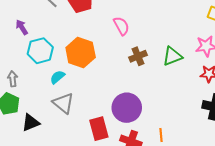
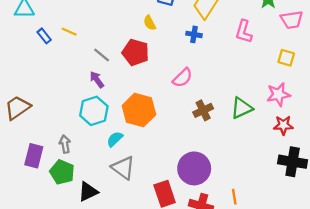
pink semicircle: (121, 26) -> (182, 78), turned 78
purple arrow: (22, 27) -> (97, 79), moved

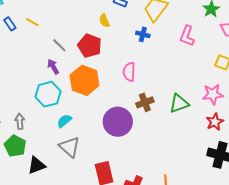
pink semicircle: (182, 78) -> (129, 72), turned 132
orange hexagon: (139, 110) -> (84, 80), moved
red star: (283, 125) -> (215, 122), turned -30
purple circle: (194, 168) -> (118, 122), moved

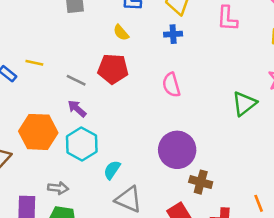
orange hexagon: (84, 80) -> (38, 132), moved
brown cross: (145, 102) -> (201, 182), moved, turned -36
gray arrow: (20, 121) -> (58, 188), turned 119

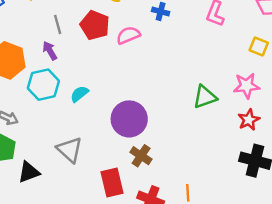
gray line: (76, 80) -> (58, 24), turned 30
pink semicircle: (171, 85) -> (128, 35), moved, turned 65
cyan semicircle: (112, 170) -> (79, 94), moved

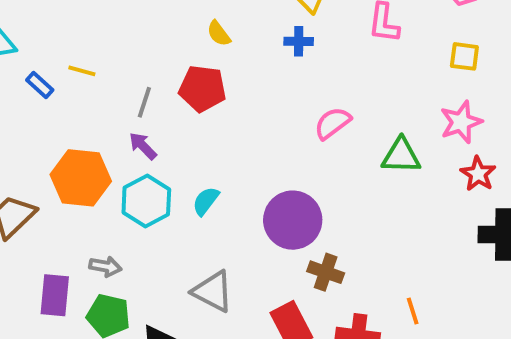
gray line: (58, 24) -> (144, 102), turned 48
pink semicircle: (128, 35) -> (333, 123), moved
green triangle: (205, 97) -> (401, 156), turned 35

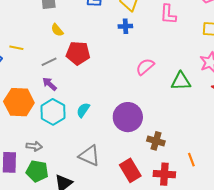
yellow semicircle: (219, 33) -> (57, 30), moved
gray line: (144, 102) -> (49, 62), turned 49
brown cross: (326, 272) -> (156, 141), moved

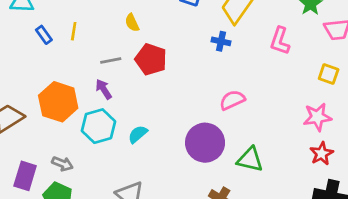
yellow line: (16, 48) -> (74, 31), turned 72
green triangle: (181, 81) -> (250, 159), moved
purple circle: (128, 117) -> (205, 143), moved

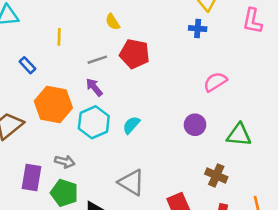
blue rectangle: (44, 35) -> (27, 65), moved
purple circle: (205, 143) -> (195, 125), size x0.6

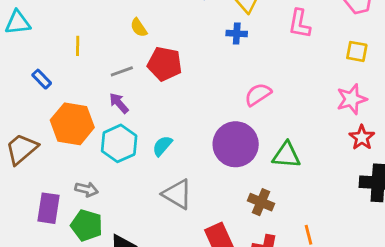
purple circle: (195, 125) -> (236, 144), size x1.8
gray triangle: (131, 183) -> (177, 194), moved

